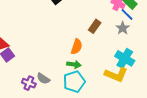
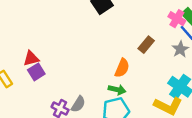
gray semicircle: (43, 79) -> (78, 104), turned -96

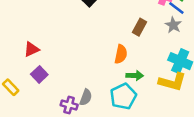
red triangle: (31, 59) -> (31, 49), moved
green arrow: (117, 90) -> (135, 76), moved

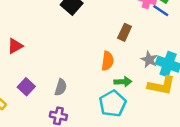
gray star: (173, 25) -> (149, 60), moved
red triangle: (31, 49) -> (15, 46), moved
gray semicircle: (86, 97) -> (61, 87), moved

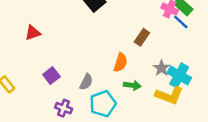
purple square: (26, 87) -> (51, 76), moved
gray semicircle: (61, 87) -> (86, 82), moved
cyan pentagon: (113, 104) -> (103, 104), moved

